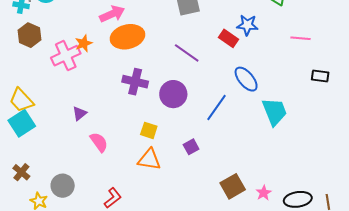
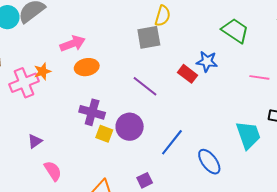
orange ellipse: (127, 37) -> (87, 67), size x0.7
blue ellipse: (246, 79) -> (209, 162), moved
cyan trapezoid: (275, 112) -> (248, 135), moved
yellow square: (149, 130) -> (104, 134), moved

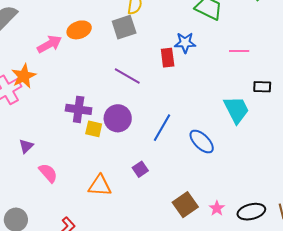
orange ellipse: (87, 67) -> (79, 30), moved
orange star: (42, 71) -> (24, 76), size x1.4
red rectangle: (187, 74) -> (168, 58), turned 54

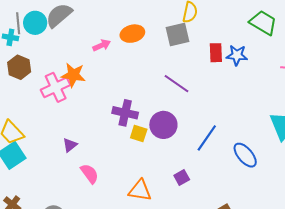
pink arrow: (49, 44) -> (102, 45), size x0.7
red rectangle: (168, 58) -> (216, 53), moved
orange star: (24, 76) -> (73, 75), turned 30

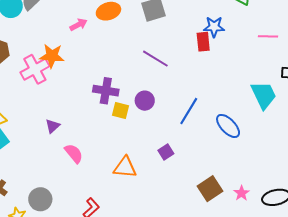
red rectangle: (216, 53) -> (203, 42), moved
purple circle: (163, 125) -> (145, 101), size x0.7

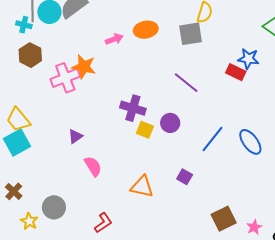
red rectangle: (203, 42) -> (236, 72), turned -66
blue ellipse: (228, 126) -> (250, 142), moved
purple square: (166, 152) -> (185, 177), turned -35

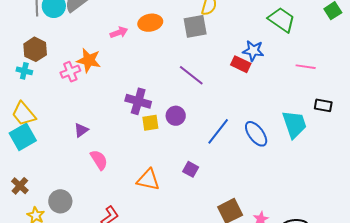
cyan cross: (24, 25) -> (24, 71), moved
pink cross: (65, 78) -> (70, 72), size x0.7
yellow square: (145, 130) -> (150, 123), turned -30

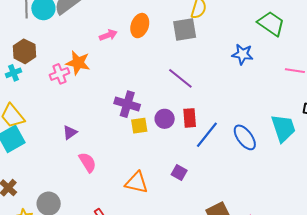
orange ellipse: (150, 23) -> (140, 26), turned -60
red rectangle: (241, 64) -> (190, 118), moved, turned 60
cyan cross: (24, 71) -> (13, 73), turned -35

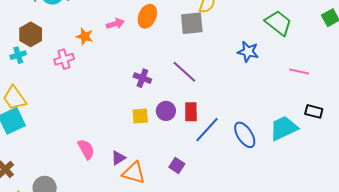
orange star: (78, 63) -> (85, 36), moved, size x0.7
purple cross: (127, 104) -> (142, 78), moved, size x0.7
cyan trapezoid: (283, 128) -> (284, 128), turned -100
purple triangle: (70, 132) -> (118, 158), moved

